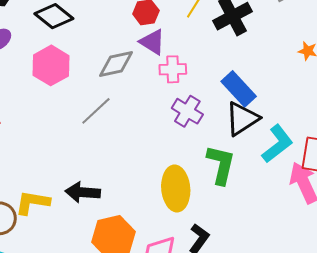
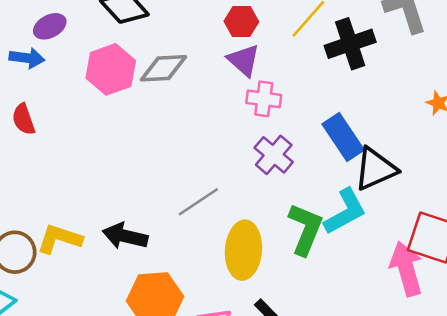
gray diamond: (116, 64) -> (163, 68), moved
gray line: (96, 111) -> (198, 202), moved
black triangle: (242, 119) -> (375, 169), moved
cyan L-shape: (277, 144) -> (345, 212), moved

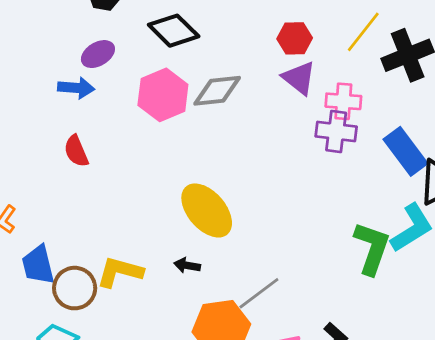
pink cross: (264, 99) -> (343, 101), moved
purple cross: (274, 155) -> (336, 131), moved, turned -30
gray line: (198, 202) -> (259, 293), moved
black arrow: (125, 236) -> (187, 265), size x0.6
yellow ellipse: (243, 250) -> (207, 210), moved, turned -42

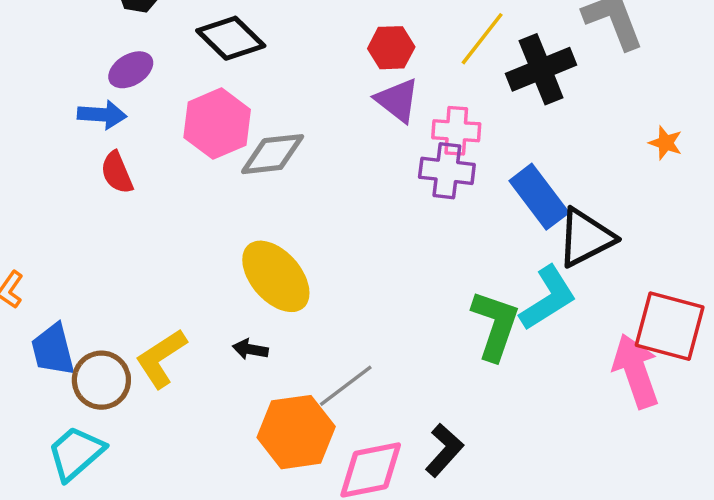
gray diamond: (217, 91) -> (273, 154), moved
red semicircle: (76, 151) -> (117, 173), moved
yellow L-shape: (120, 272) -> (161, 358), turned -48

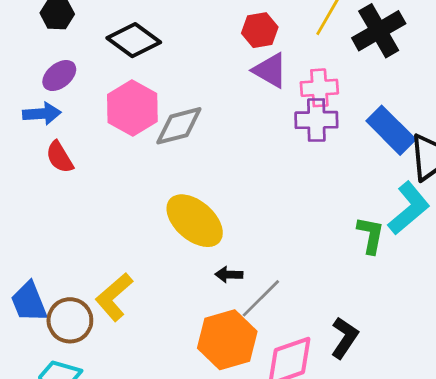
green L-shape: (495, 325) -> (371, 235), size x0.7
black arrow: (250, 349) -> (229, 275), moved

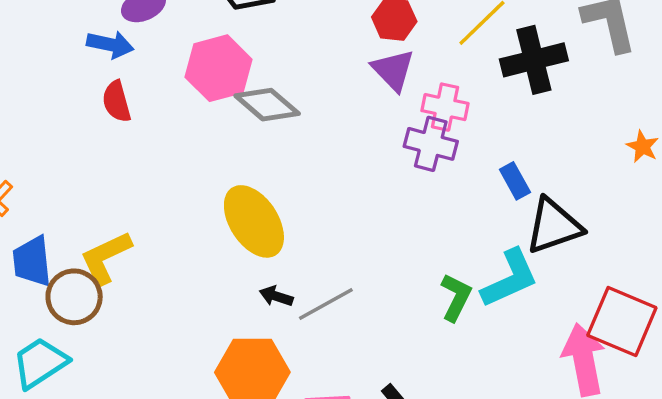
gray diamond: (179, 126) -> (267, 105), turned 39
blue rectangle: (391, 130) -> (515, 181), size x0.6
yellow L-shape: (114, 297) -> (106, 258), moved
gray line: (261, 298) -> (326, 304), moved

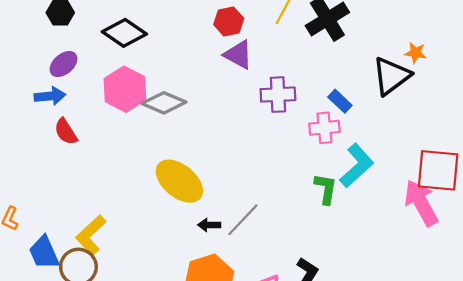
pink cross: (445, 107) -> (324, 128), moved
black triangle: (554, 226) -> (391, 76), moved

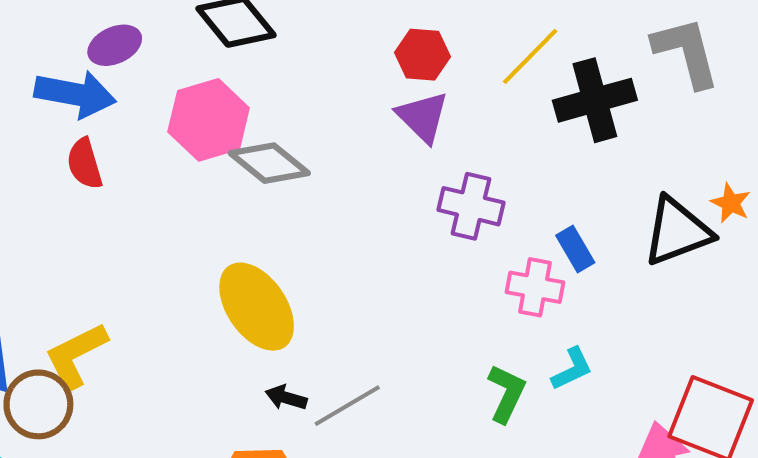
blue arrow: (50, 96) -> (75, 94), size x1.4
cyan L-shape: (357, 165) -> (572, 369), size x0.6

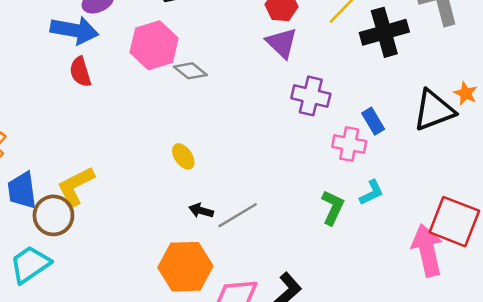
gray diamond: (269, 163) -> (190, 71), size x0.7
yellow ellipse: (257, 307) -> (183, 156), size x0.5

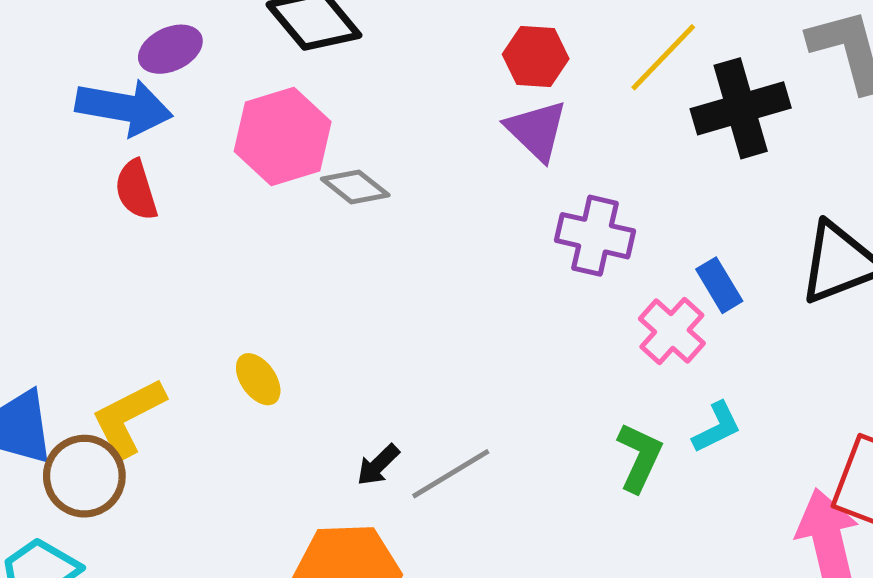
pink cross: (349, 144) -> (672, 331), turned 32
yellow ellipse: (183, 156) -> (258, 379), moved
black arrow: (201, 211) -> (378, 465), turned -60

